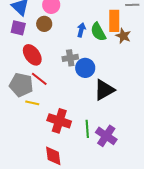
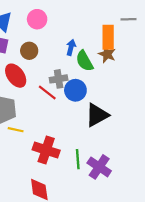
brown circle: (44, 24) -> (29, 51), moved
green semicircle: (98, 32) -> (84, 61), moved
brown star: (123, 36) -> (107, 54), moved
red line: (39, 79) -> (47, 93), moved

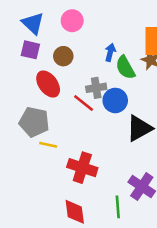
green line: (78, 159) -> (118, 207), moved

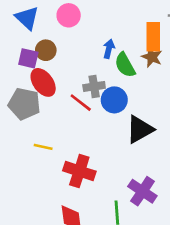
purple square: (30, 50) -> (28, 58), moved
brown circle: (63, 56) -> (46, 50), moved
gray pentagon: (34, 122) -> (24, 104), moved

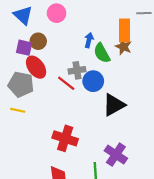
yellow line: (43, 147) -> (18, 110), moved

